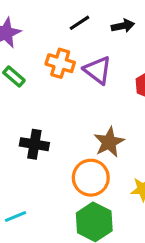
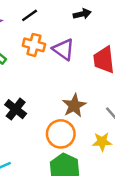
black line: (79, 23) -> (30, 15), moved
black cross: (34, 144) -> (16, 109), turned 30

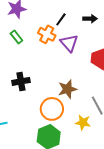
black line: (30, 15) -> (61, 19), moved, turned -32
black cross: (16, 109) -> (21, 81), turned 30

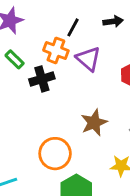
black cross: (21, 81) -> (42, 79), moved
orange circle: (52, 109) -> (55, 154), moved

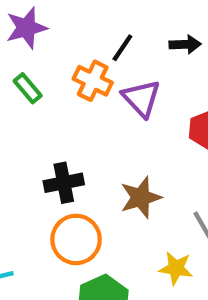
black cross: (42, 79) -> (64, 183), moved

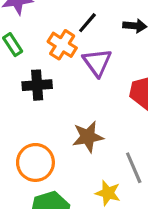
black cross: (64, 183) -> (37, 85), moved

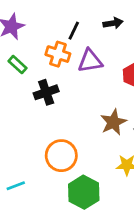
purple triangle: (97, 62) -> (90, 61), turned -48
brown star: (88, 137) -> (113, 122), moved

